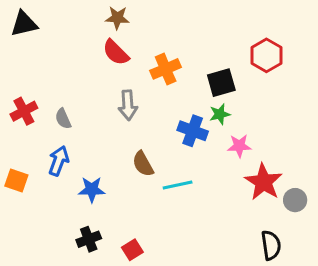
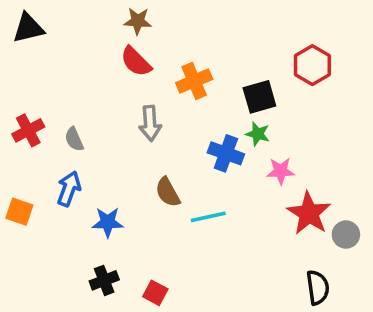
green star: (220, 114) -> (258, 134), turned 30
red square: (132, 250) -> (155, 293), turned -30

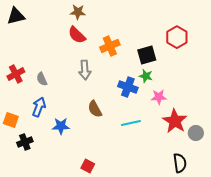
cyan line: (208, 217) -> (131, 123), moved
black cross: (104, 280) -> (25, 142), moved

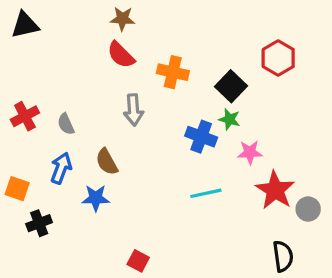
orange cross: (110, 46) -> (173, 72), turned 36
black square: (147, 55) -> (231, 86), turned -30
brown semicircle: (95, 109) -> (107, 162), moved

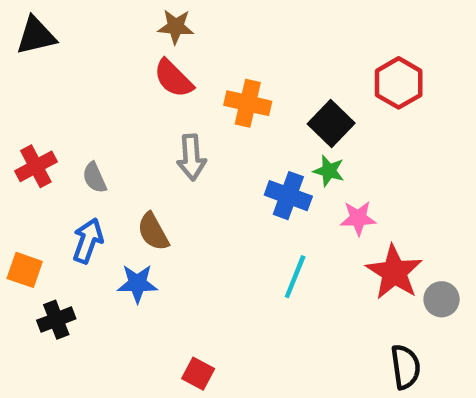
cyan line: (206, 193) -> (295, 277), turned -56

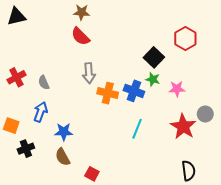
orange cross: (248, 103) -> (108, 93), moved
pink star: (358, 218) -> (177, 89), moved
brown semicircle: (153, 232) -> (63, 157), moved
gray circle: (442, 299) -> (205, 114), moved

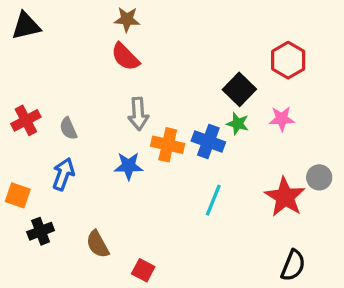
pink star: (177, 89) -> (282, 119), moved
blue star: (64, 132) -> (129, 166), moved
black semicircle: (188, 171) -> (293, 265), turned 30

